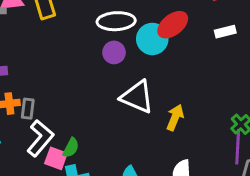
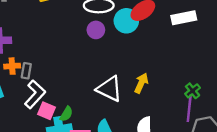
white rectangle: (225, 32) -> (184, 18), size x1.5
white triangle: (137, 97) -> (109, 89), moved
green semicircle: (71, 148) -> (66, 114), moved

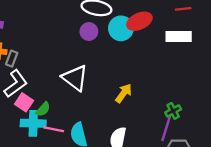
white triangle: (109, 89) -> (75, 78), moved

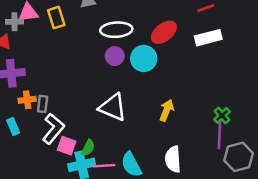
cyan circle: (121, 28) -> (144, 58), moved

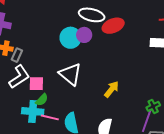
red ellipse: (164, 32) -> (113, 26), moved
cyan circle: (144, 58) -> (71, 38), moved
pink square: (67, 146) -> (36, 84), moved, turned -35

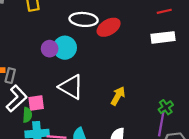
purple circle: (84, 35) -> (50, 49), moved
green semicircle: (42, 100) -> (27, 115), moved, turned -32

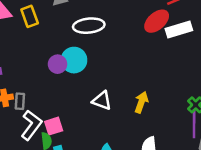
red ellipse: (109, 27) -> (157, 21), moved
white triangle: (71, 87) -> (102, 101), moved, size x0.7

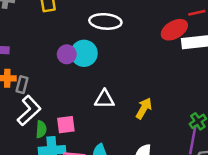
white triangle: (102, 101) -> (104, 99), turned -30
pink square: (54, 126) -> (66, 125), moved

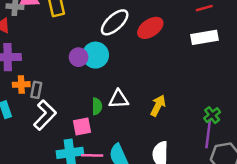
white ellipse: (105, 21) -> (115, 22), turned -44
red ellipse: (174, 30) -> (150, 28), moved
green semicircle: (41, 129) -> (97, 106), moved

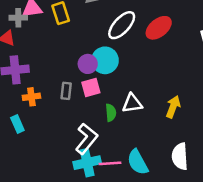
gray rectangle: (36, 90) -> (66, 91), moved
white L-shape: (45, 115) -> (86, 139), moved
pink square: (82, 127) -> (91, 88), moved

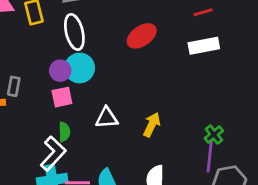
white ellipse: (122, 25) -> (74, 32), moved, turned -60
gray rectangle: (66, 91) -> (14, 86), moved
green semicircle: (111, 113) -> (64, 132), moved

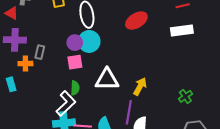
white triangle: (107, 118) -> (107, 79), size x1.4
purple line: (210, 156) -> (129, 112), moved

